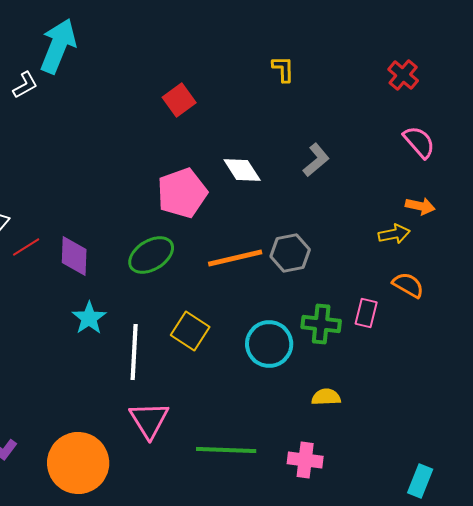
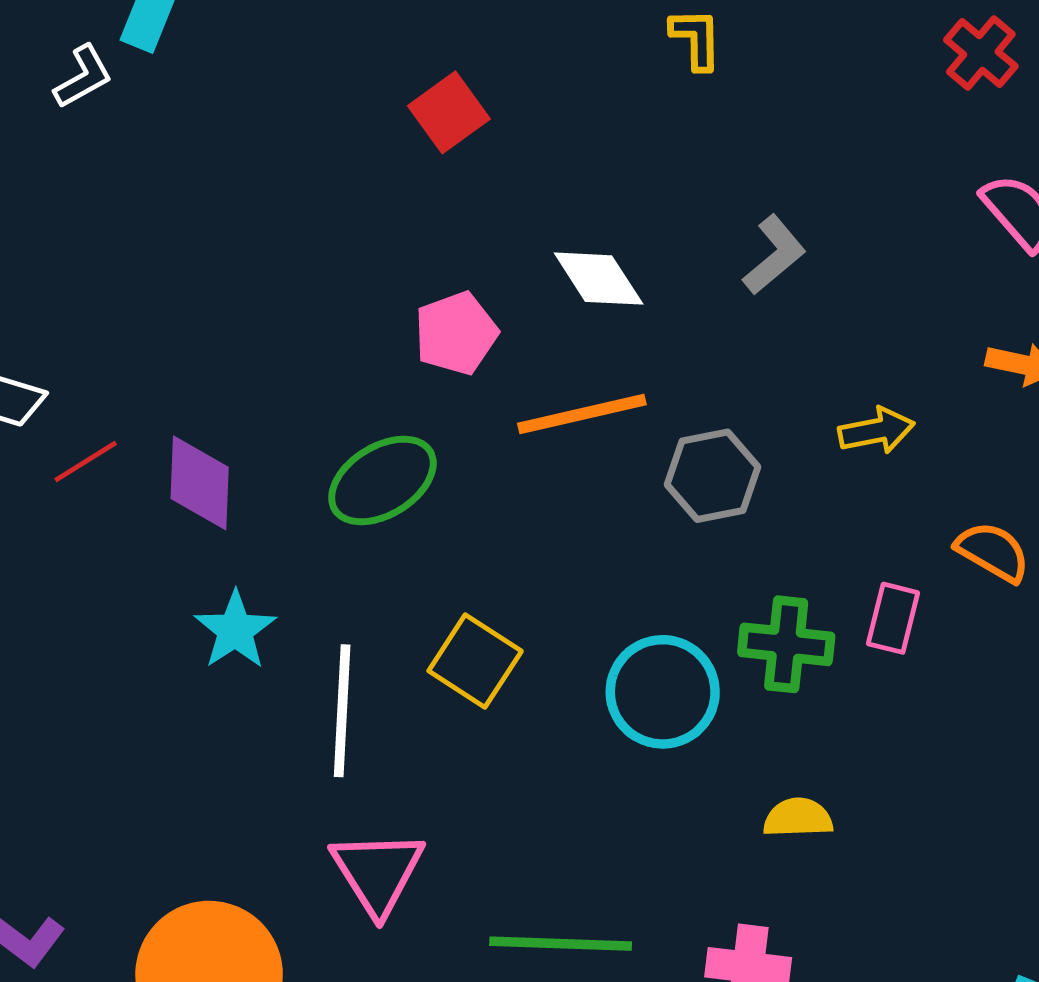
pink pentagon: (182, 193) -> (456, 333), size x0.7
yellow arrow: (394, 234) -> (876, 431), moved
orange line: (235, 258) -> (582, 414), moved

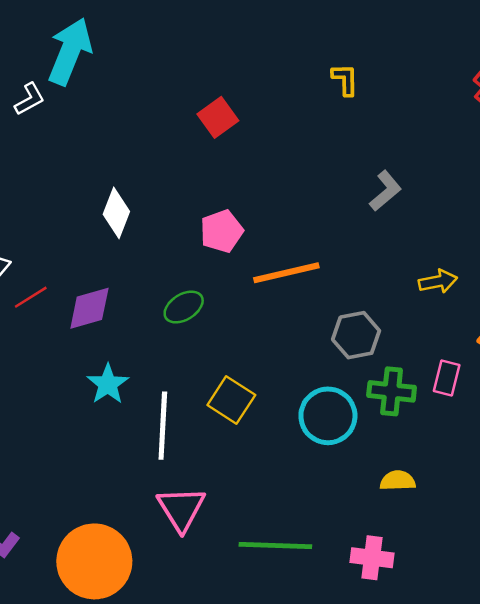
white diamond: (599, 279) -> (116, 213), moved, turned 54
gray hexagon: (713, 476) -> (356, 335), moved
green ellipse: (382, 480) -> (184, 307), size x0.7
purple diamond: (200, 483) -> (89, 308), turned 72

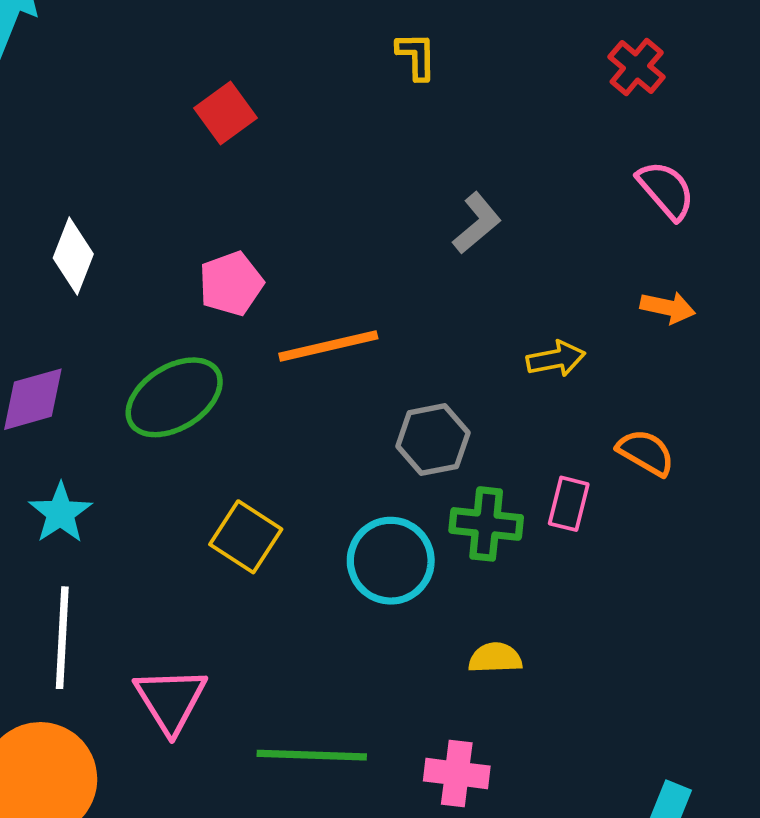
green ellipse: (184, 307) -> (174, 397), size x1.6
white line: (163, 426) -> (62, 638), moved

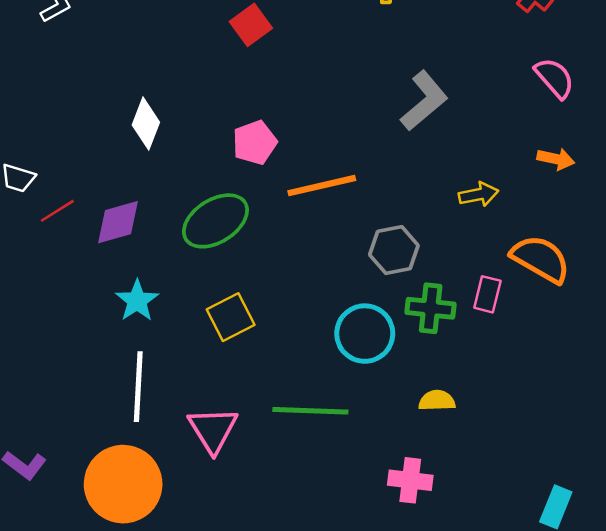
gray L-shape: (477, 223) -> (424, 101), size x1.4
orange semicircle: (646, 452) -> (541, 259), size x1.5
yellow square: (246, 537) -> (231, 317), moved, turned 30
green line: (312, 755) -> (310, 411), moved

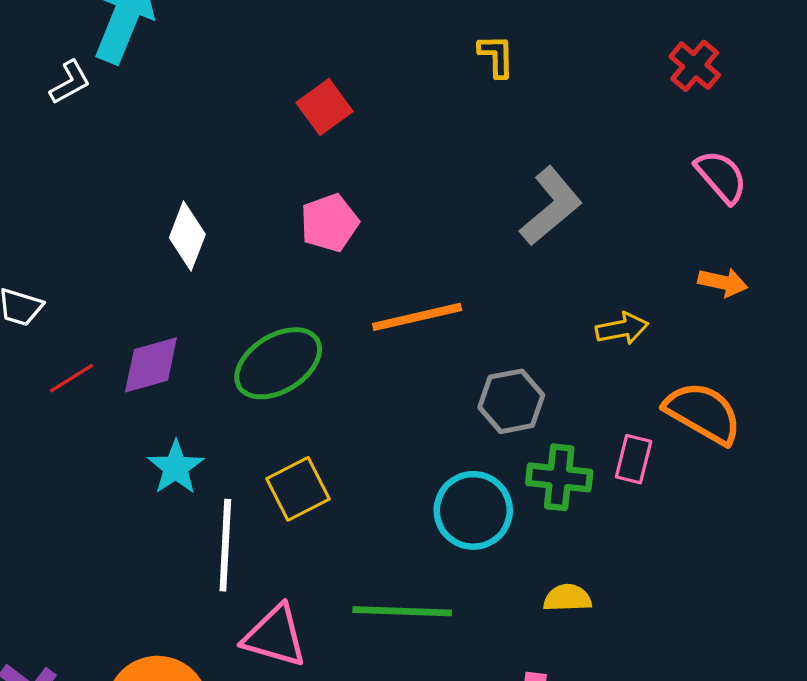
pink pentagon: (255, 143) -> (329, 223), moved
red line: (57, 211) -> (72, 378), moved
white line: (138, 387) -> (225, 545), moved
pink triangle: (213, 430) -> (275, 636), turned -42

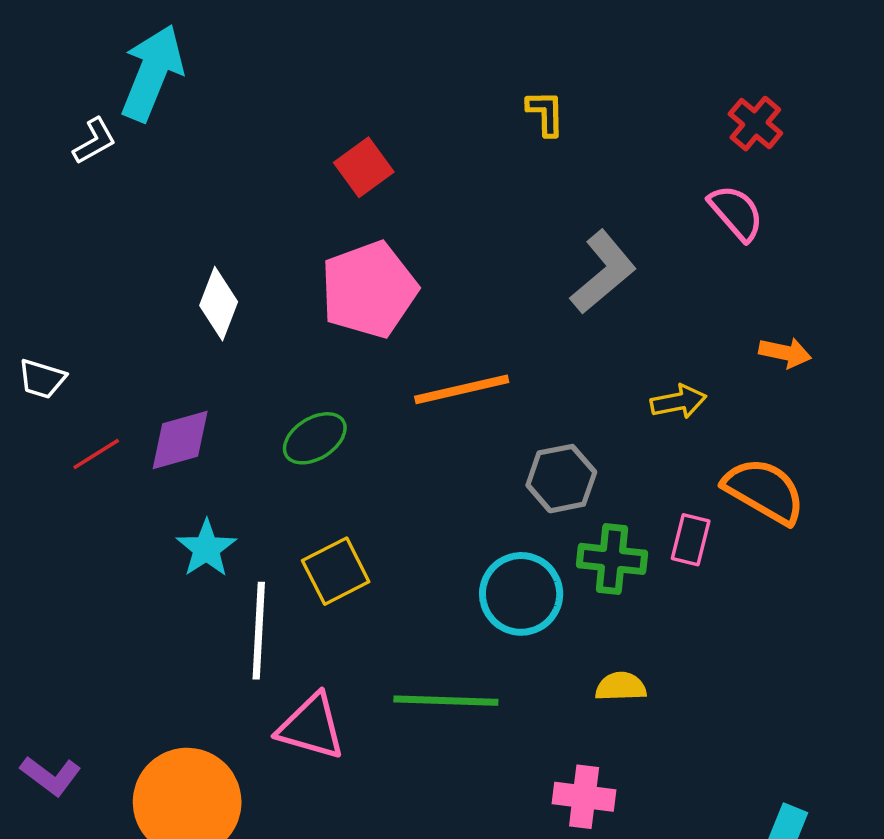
pink semicircle: (721, 176) -> (736, 213), moved
pink pentagon: (329, 223) -> (369, 290), size x1.6
green ellipse: (278, 363) -> (315, 438), size x0.7

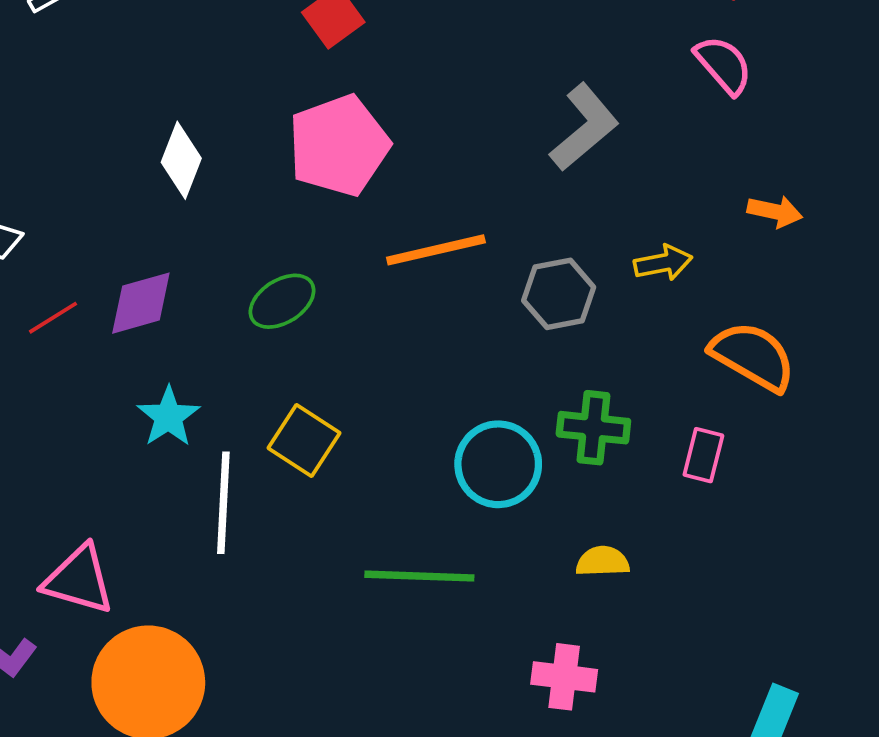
gray hexagon: (561, 479) -> (559, 294), moved
pink rectangle: (691, 540) -> (703, 455), moved
yellow square: (336, 571) -> (304, 440), turned -30
pink triangle: (311, 727) -> (79, 580), moved

